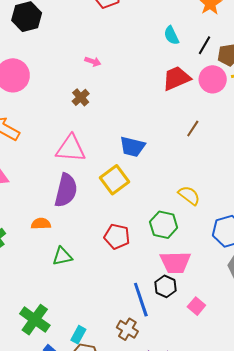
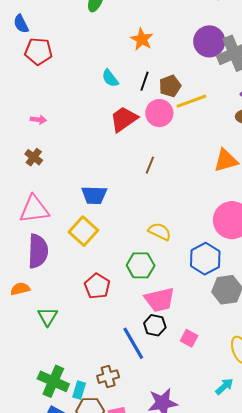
red pentagon: (117, 236) -> (97, 286), turned 30
green triangle: (62, 256) -> (48, 317), turned -35
green cross: (35, 320) -> (53, 381), moved
brown cross: (127, 329) -> (108, 377), moved, turned -35

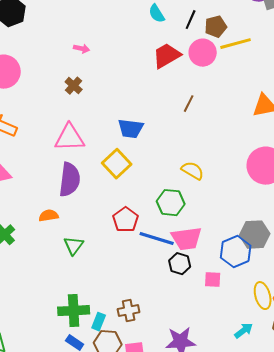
blue hexagon: (205, 259) -> (236, 252), moved
pink square: (189, 338) -> (213, 280), turned -30
blue line: (133, 343) -> (157, 239), moved, turned -48
green cross: (53, 381) -> (74, 311), turned -32

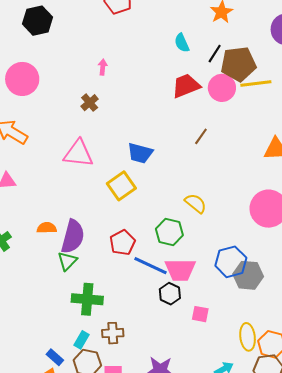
brown pentagon: (216, 27) -> (238, 64), size x1.6
pink arrow: (82, 49) -> (103, 67), turned -105
purple semicircle: (70, 180) -> (73, 237), moved
blue hexagon: (236, 252) -> (231, 262), moved
green cross: (74, 311) -> (87, 299), moved

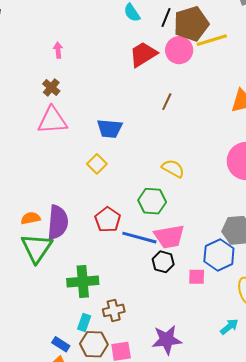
pink triangle: (78, 154) -> (52, 120), moved
yellow square: (121, 186) -> (97, 164), size x0.7
green triangle: (67, 261) -> (37, 248), moved, size x1.6
blue hexagon: (231, 262) -> (219, 255), moved

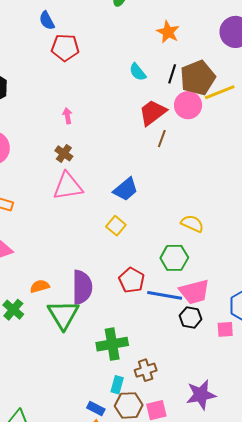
brown line: (167, 102) -> (162, 139), moved
blue trapezoid: (110, 129) -> (126, 189), turned -40
orange semicircle: (31, 218) -> (40, 286), moved

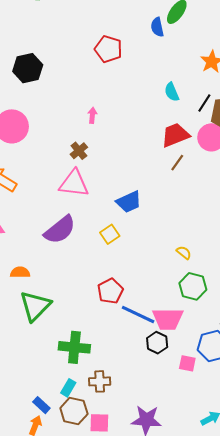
blue semicircle: (47, 21) -> (157, 27), moved
yellow semicircle: (192, 224) -> (184, 253), size x0.7
green hexagon: (174, 258) -> (193, 286), moved
purple semicircle: (82, 287) -> (60, 230), moved, turned 36

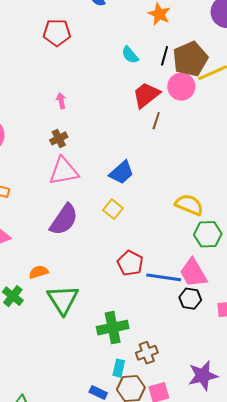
brown cross: (79, 151) -> (59, 138), turned 30
yellow semicircle: (184, 253) -> (189, 205), size x1.8
pink trapezoid: (168, 319) -> (193, 273), turned 76

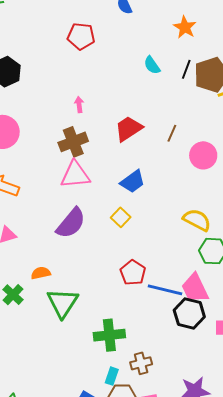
pink circle: (181, 87) -> (203, 155), moved
red trapezoid: (146, 95) -> (129, 129), moved
brown cross: (59, 138) -> (73, 142), size x1.6
black hexagon: (190, 299) -> (189, 314), size x1.4

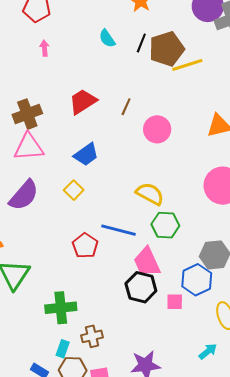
pink arrow: (79, 104) -> (44, 48), moved
blue line: (165, 290) -> (118, 230), moved

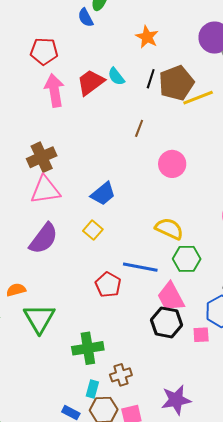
pink arrow: (44, 48) -> (54, 90), size x2.0
red trapezoid: (83, 102) -> (91, 82), moved
brown line: (126, 107) -> (139, 128), moved

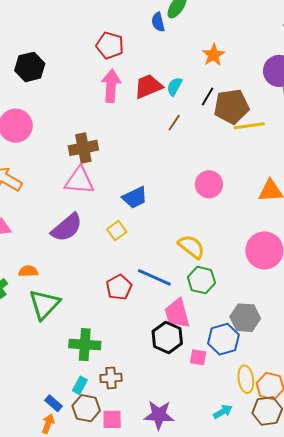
cyan semicircle: (116, 77) -> (174, 86), turned 54
brown line: (139, 128) -> (174, 123), moved

